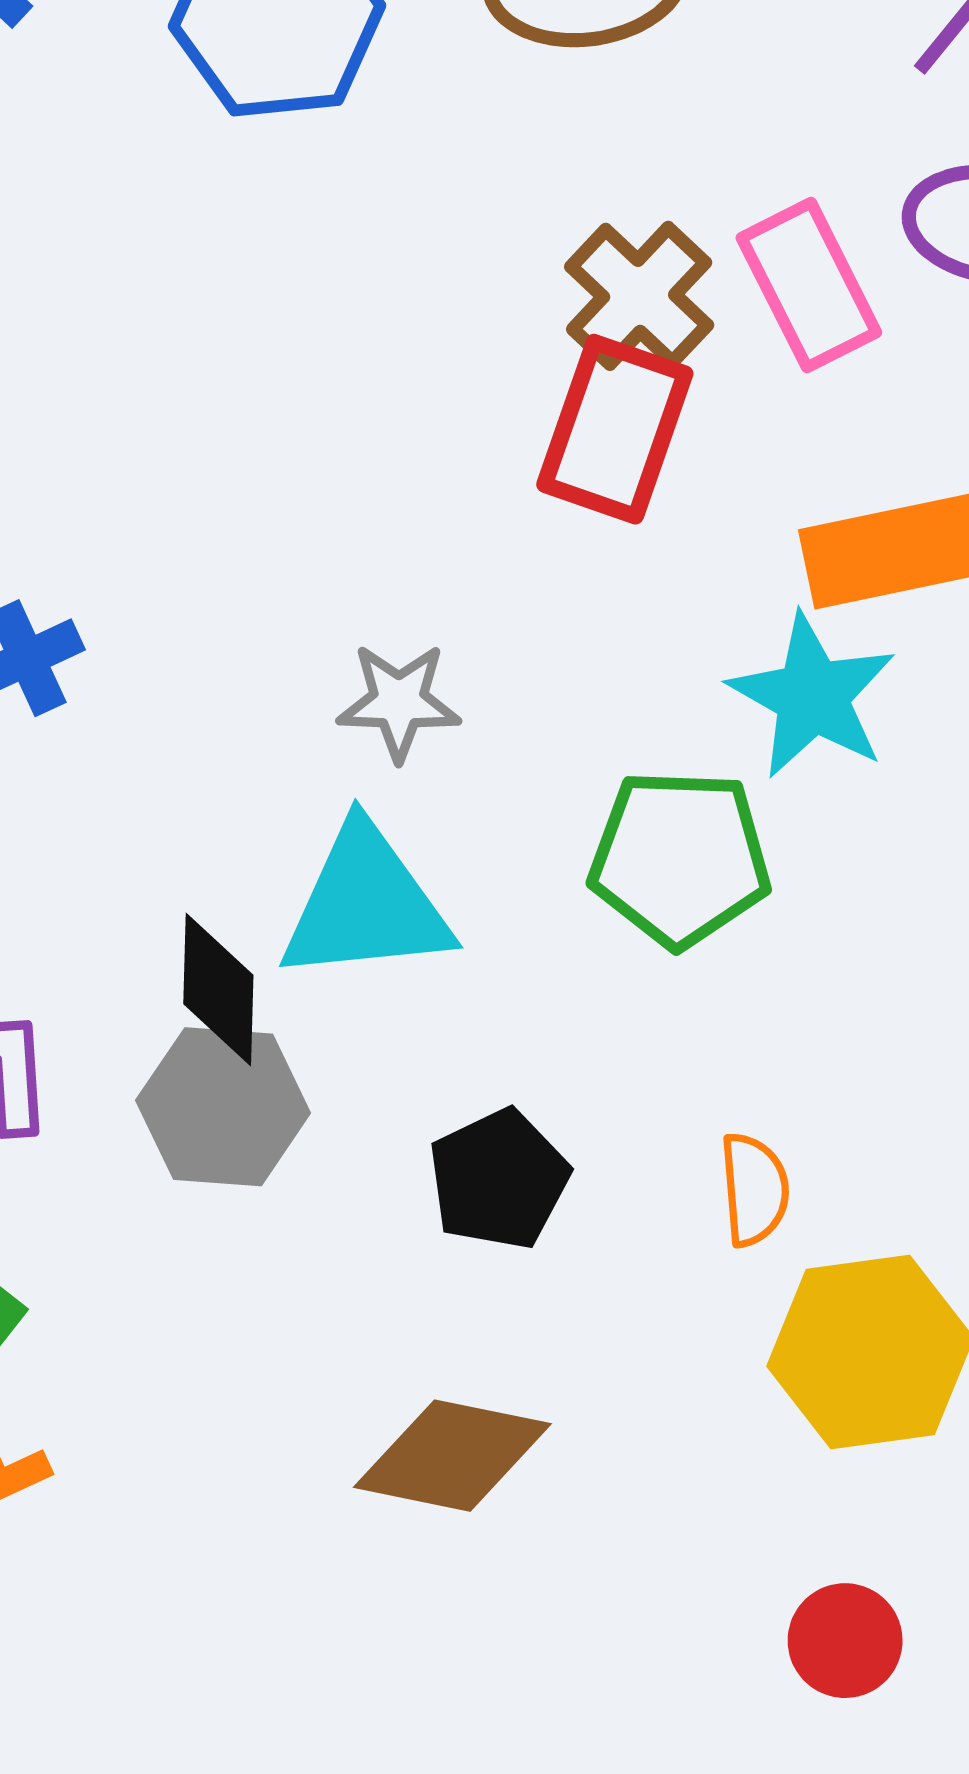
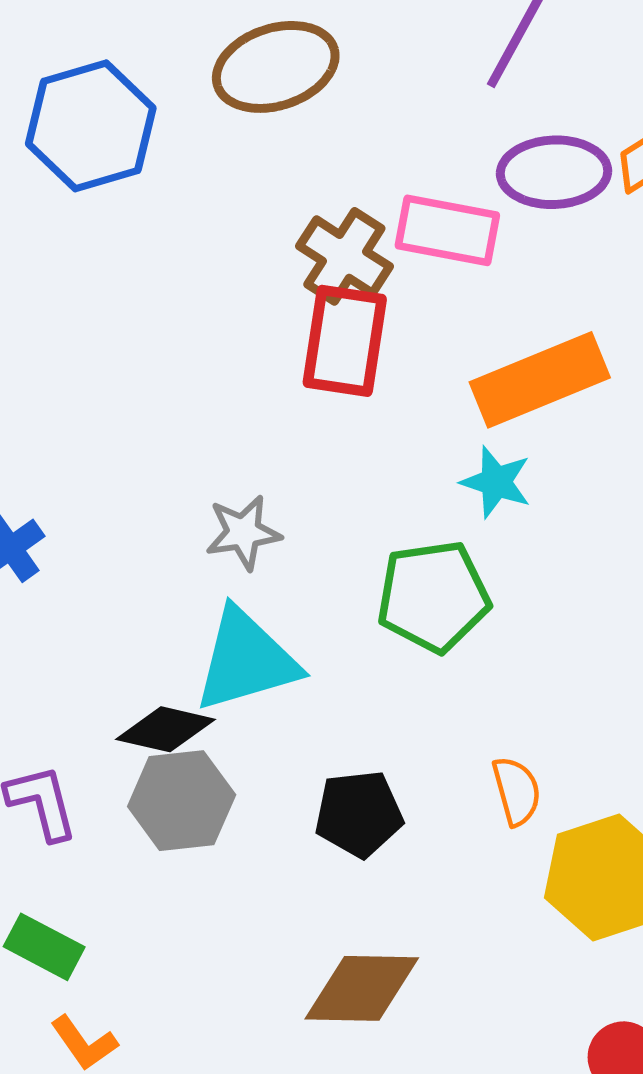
pink rectangle: (809, 285) -> (447, 230), turned -42
cyan star: (812, 696) -> (496, 482), size x0.7
black diamond: (218, 990) -> (165, 729), turned -68
black pentagon: (499, 1179) -> (359, 814), turned 30

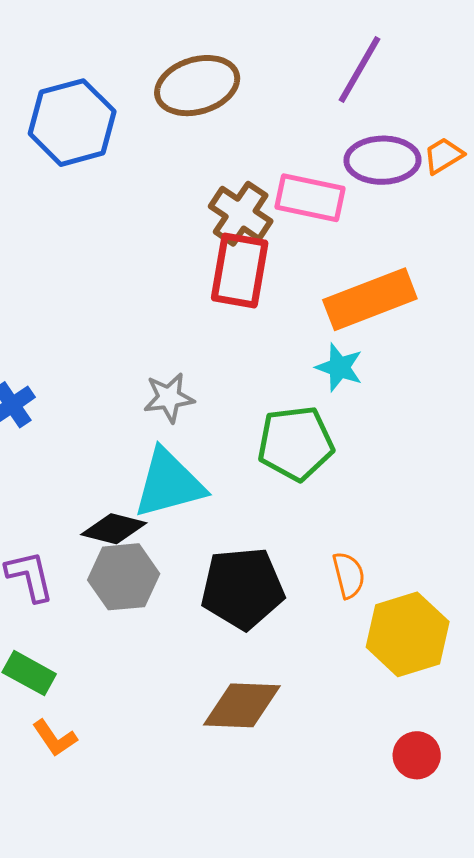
black pentagon: (359, 814) -> (242, 588), size x1.4

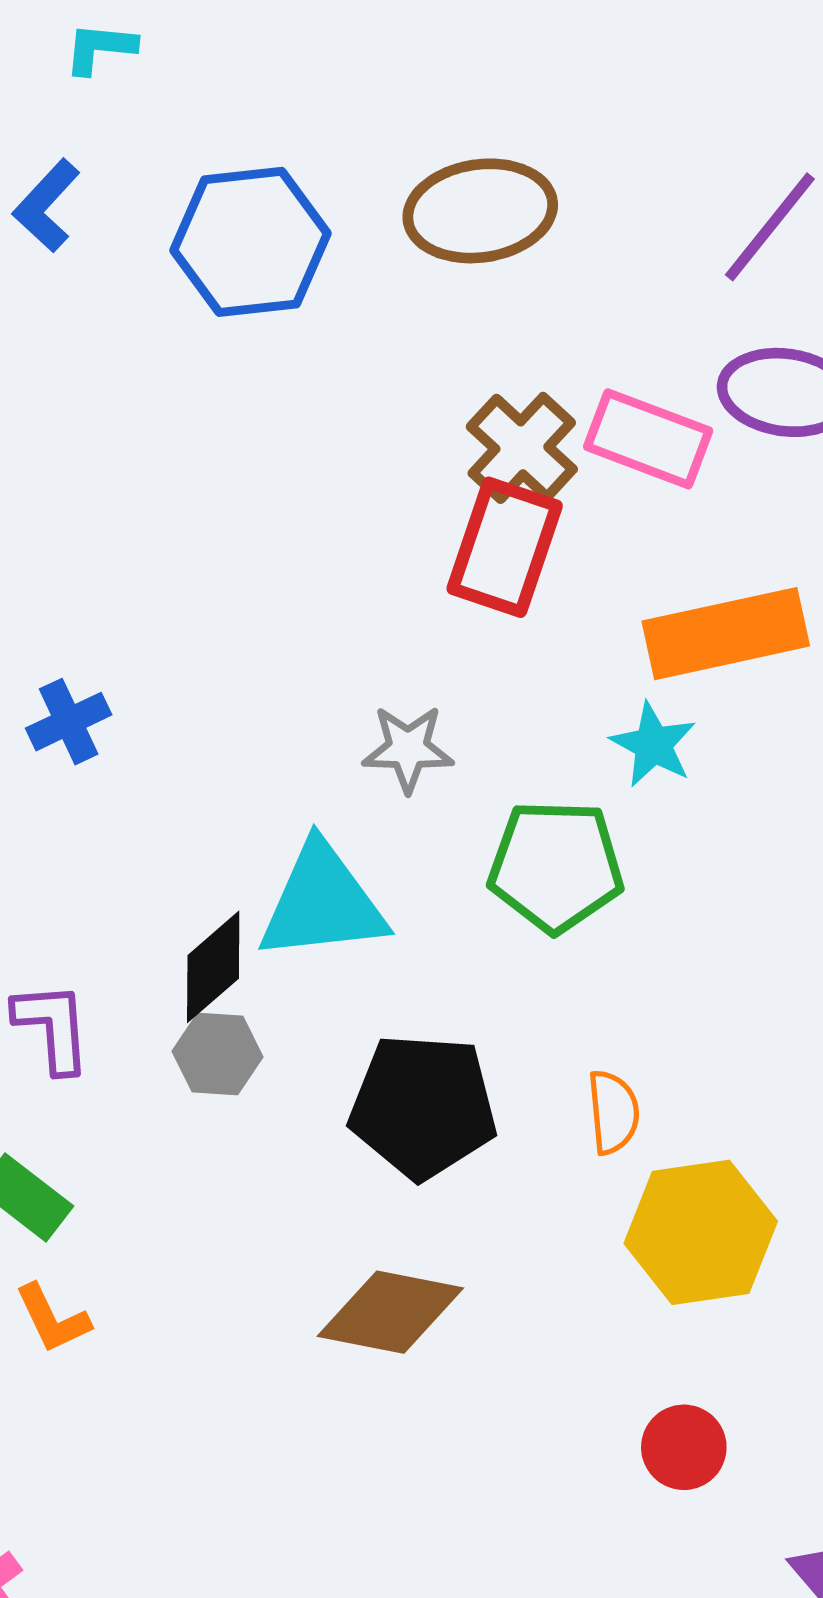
gray star: (169, 398) -> (408, 749), moved
black diamond: (114, 529) -> (213, 967), turned -64
gray hexagon: (124, 577) -> (217, 1054), size x0.7

